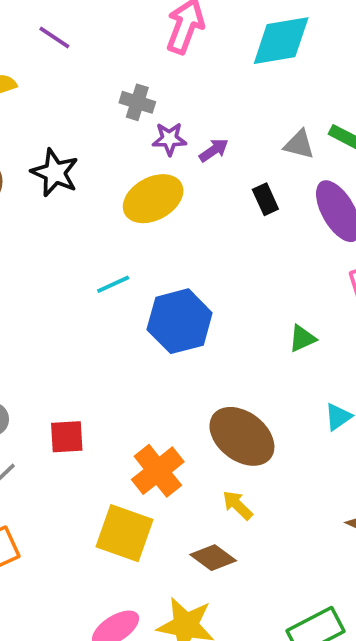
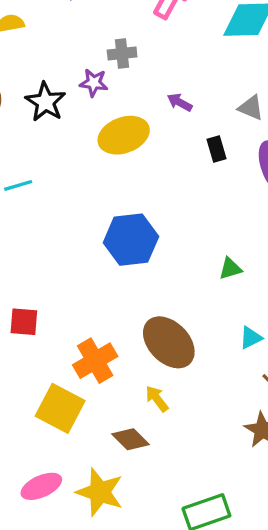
gray cross: (137, 102) -> (122, 54), turned -32
purple star: (169, 139) -> (94, 83), moved
purple arrow: (214, 150) -> (180, 102), turned -125
cyan line: (113, 284) -> (18, 185), moved

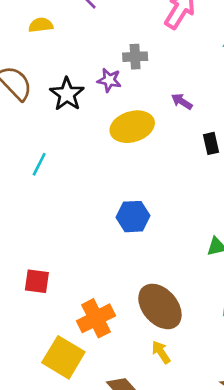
cyan line: (18, 185) -> (39, 164), turned -50
blue hexagon: (131, 240) -> (133, 217), size x0.7
yellow arrow: (157, 399) -> (161, 352), moved

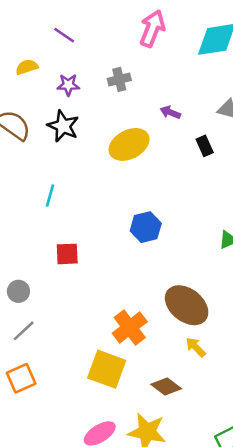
purple star: (109, 80) -> (68, 85), moved
red square: (37, 281) -> (67, 254), moved

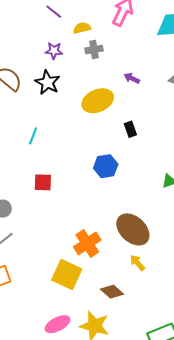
yellow semicircle: (27, 67) -> (82, 28), moved
black rectangle: (205, 146) -> (130, 129), moved

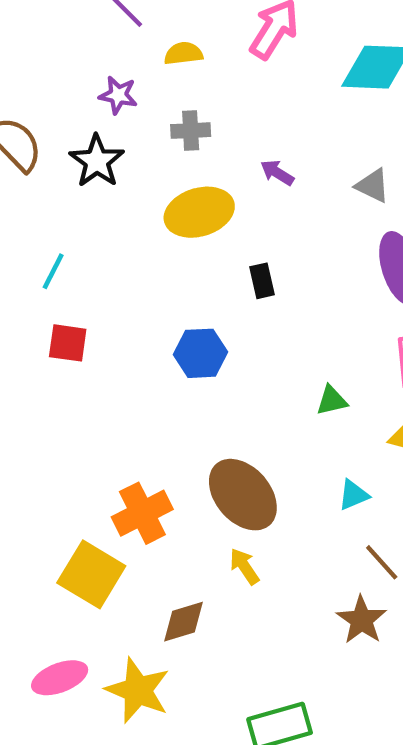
gray cross: (94, 50) -> (191, 131), moved
red square: (43, 182) -> (68, 343), moved
brown diamond: (112, 292) -> (183, 622), turned -65

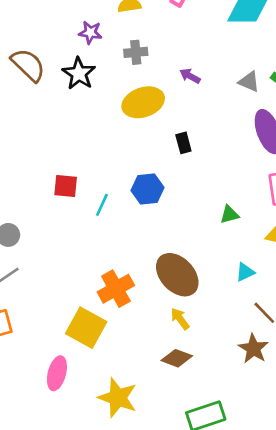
cyan line: (53, 271) -> (102, 205), moved
brown diamond: (183, 622) -> (177, 358), moved, turned 40
pink ellipse: (60, 678) -> (57, 373), moved, turned -52

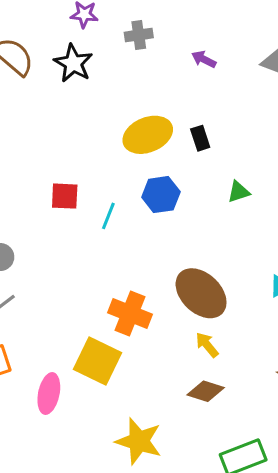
yellow ellipse: (143, 102) -> (148, 135), moved
green triangle: (229, 215) -> (239, 192), moved
orange cross: (116, 289) -> (130, 313), turned -36
pink ellipse: (57, 373) -> (49, 394), moved

